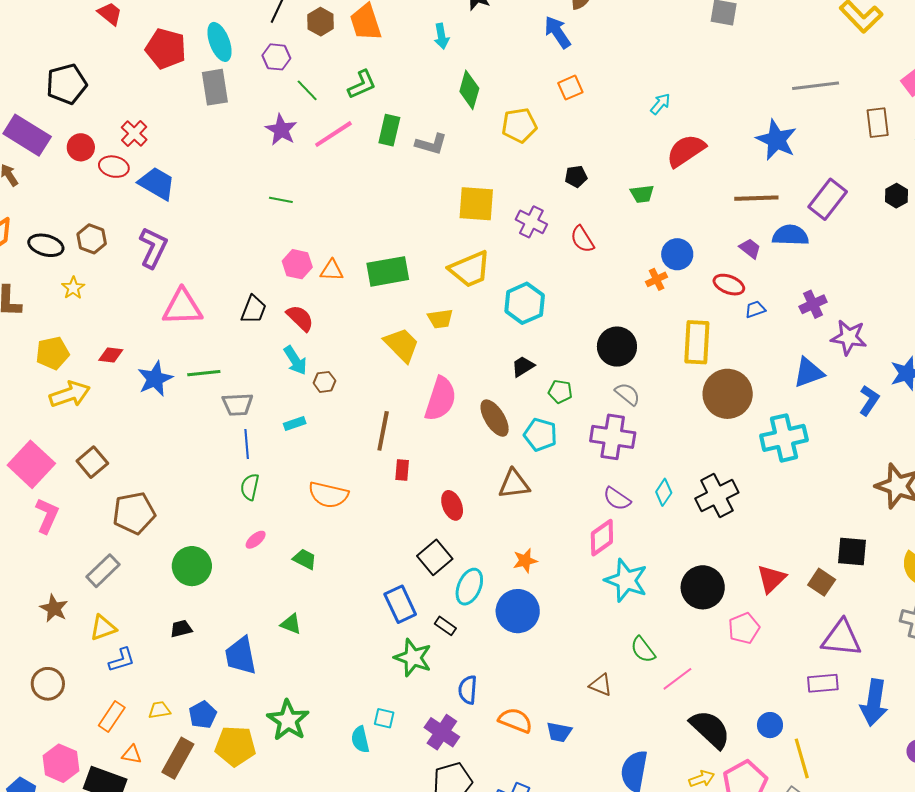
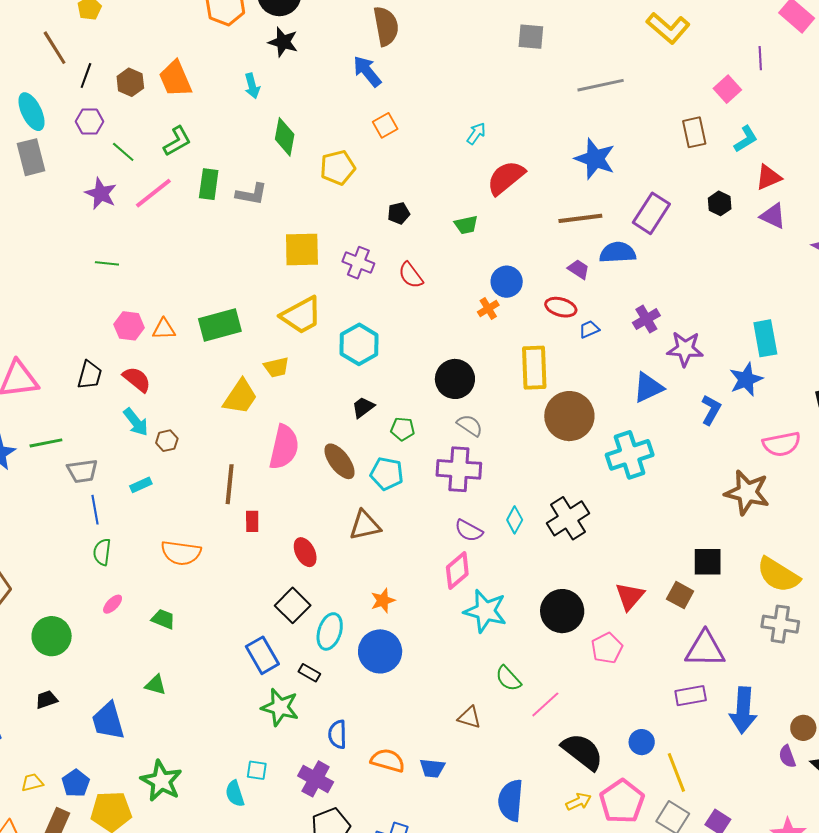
gray line: (816, 86) -> (601, 85), moved
yellow trapezoid: (402, 345) -> (240, 397), turned 84

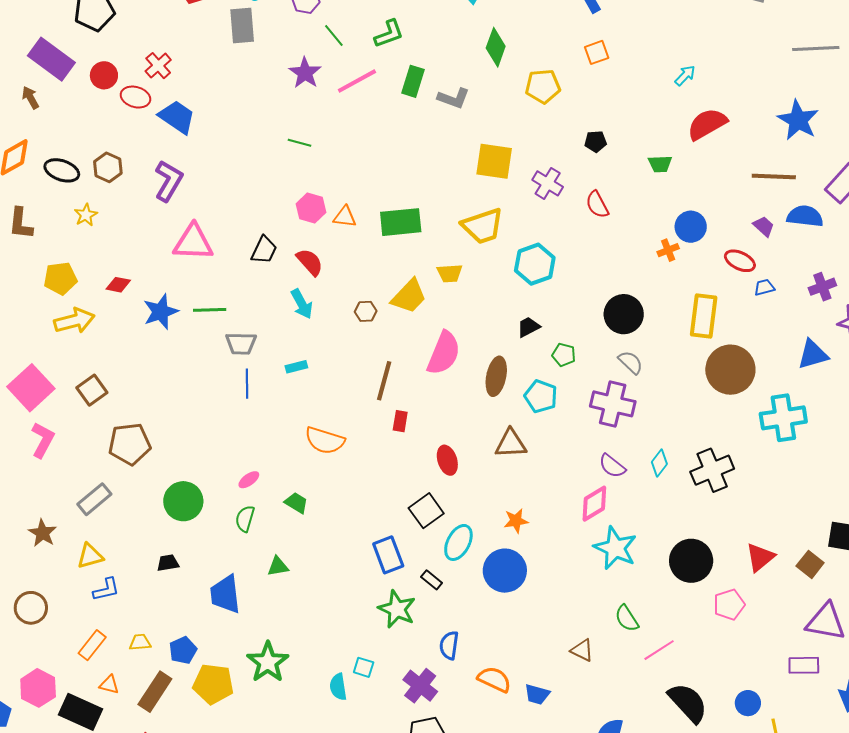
brown hexagon: (167, 441) -> (366, 311), moved
brown ellipse: (340, 461) -> (496, 376), turned 39
green semicircle: (102, 552) -> (245, 519), moved
green triangle: (156, 685) -> (278, 566), turned -35

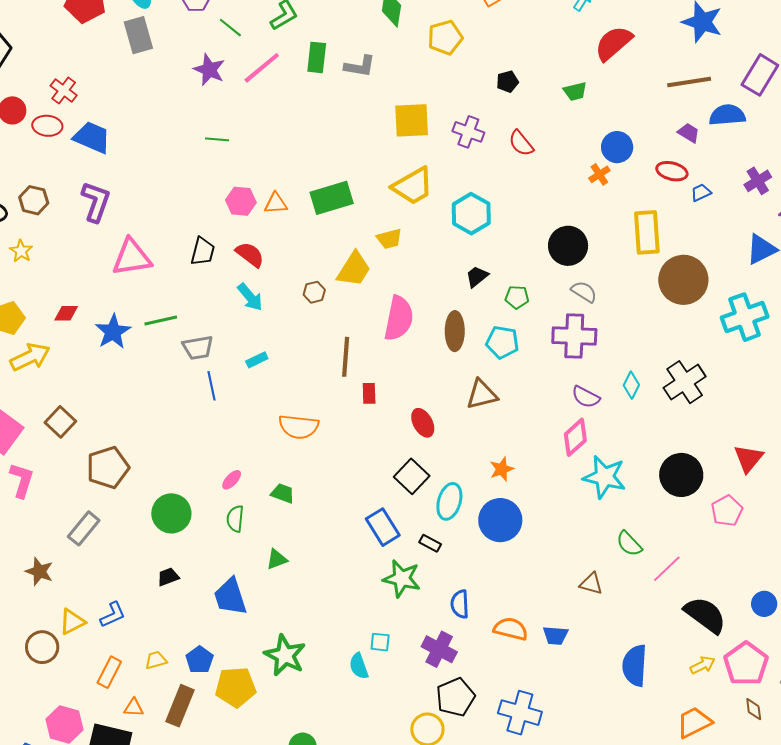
yellow triangle: (90, 556) -> (72, 622), moved

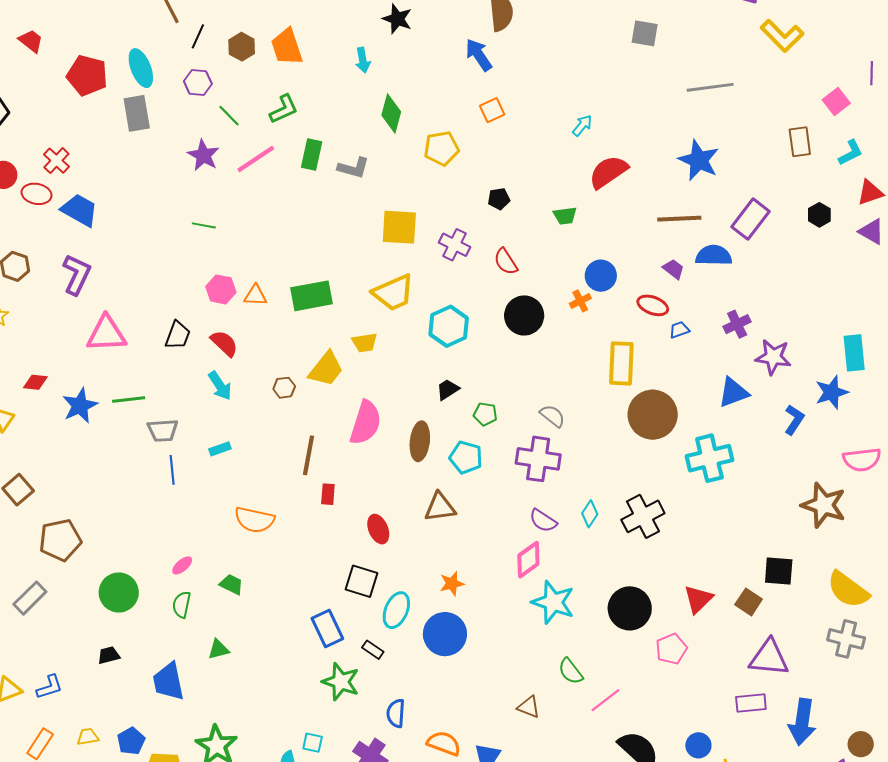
black circle: (568, 246) -> (524, 315), moved
black square: (412, 476) -> (361, 581), turned -32

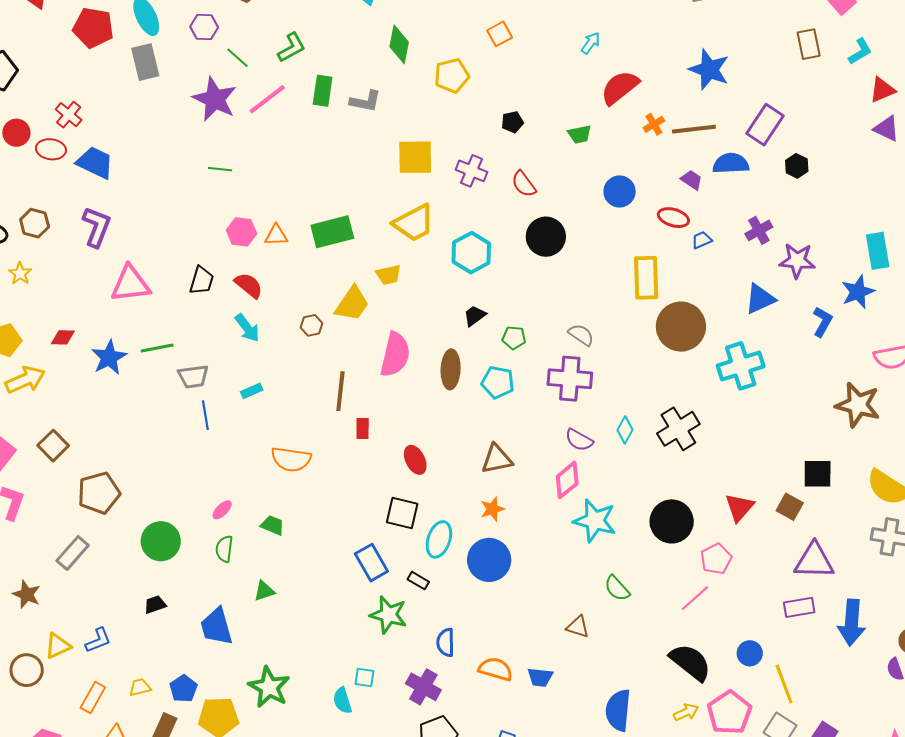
purple star: (203, 155) -> (215, 99), size x1.4
black hexagon: (819, 215) -> (797, 166), moved
orange cross: (580, 301) -> (654, 124), moved
brown triangle: (440, 507) -> (497, 459), moved
pink line: (605, 700) -> (695, 598), moved

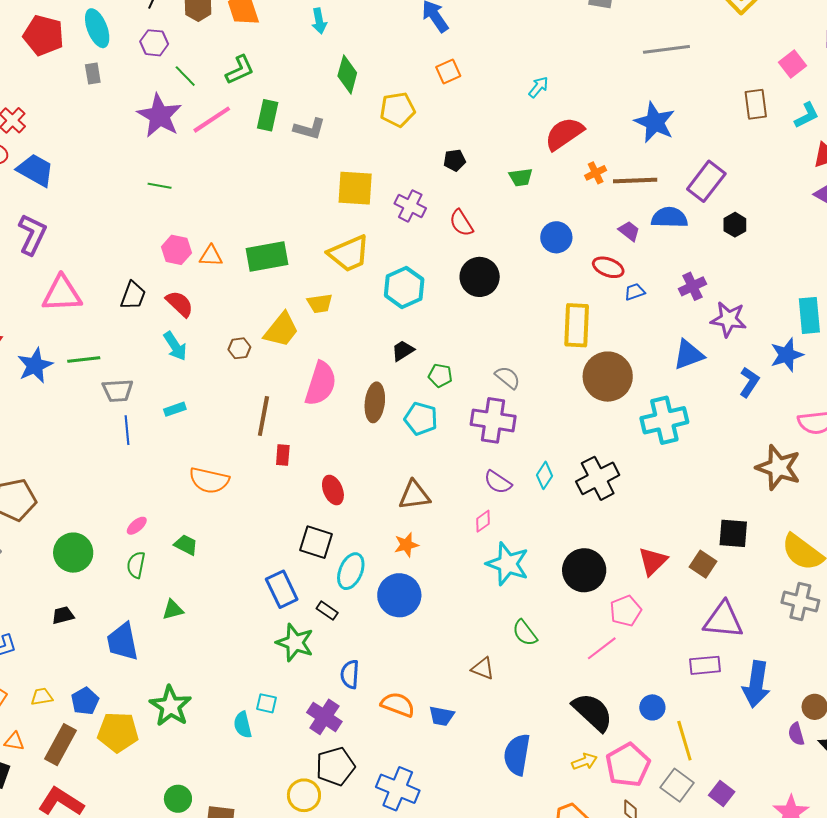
gray rectangle: (145, 62) -> (93, 74), size x0.6
pink diamond: (567, 480) -> (483, 521), size x0.6

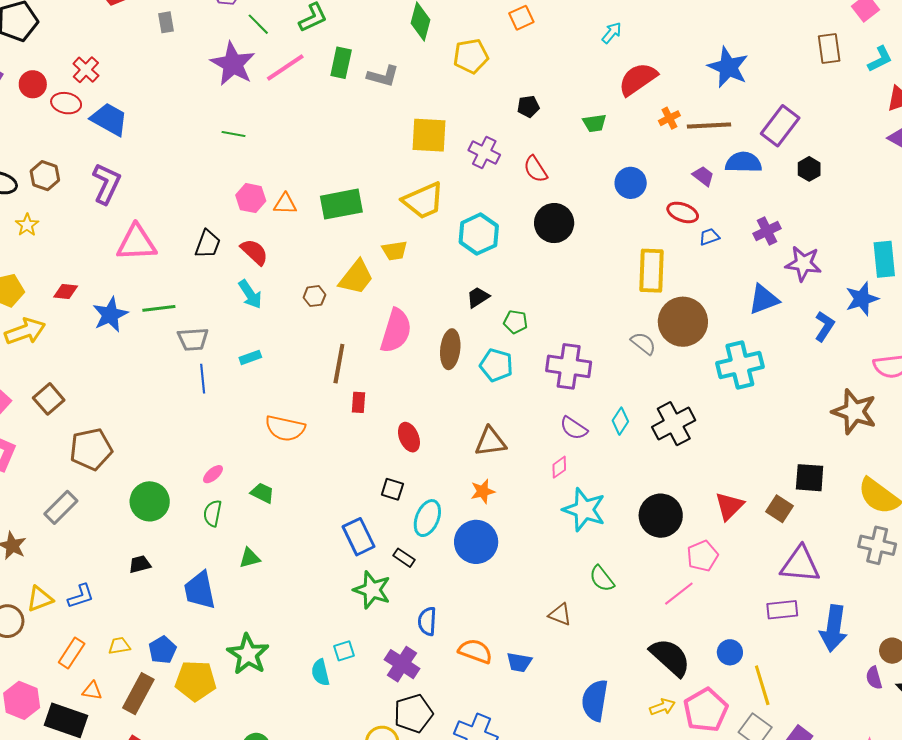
gray semicircle: (508, 377) -> (643, 343), moved
black square: (316, 542) -> (392, 489), size x0.7
cyan square: (266, 703) -> (344, 651), turned -30

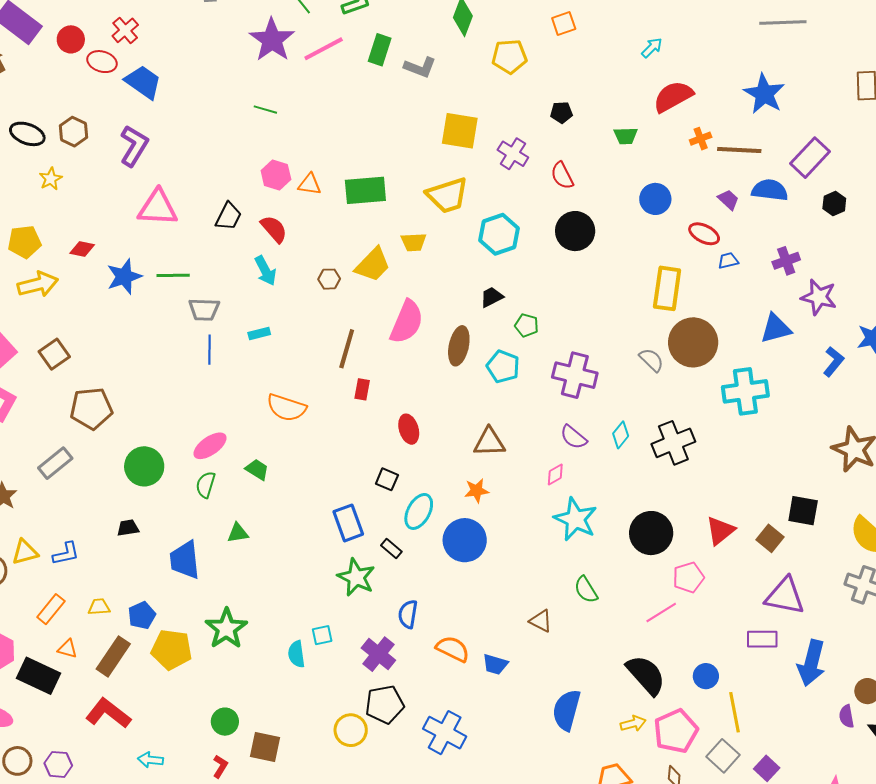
pink ellipse: (213, 474) -> (210, 446), size x1.6

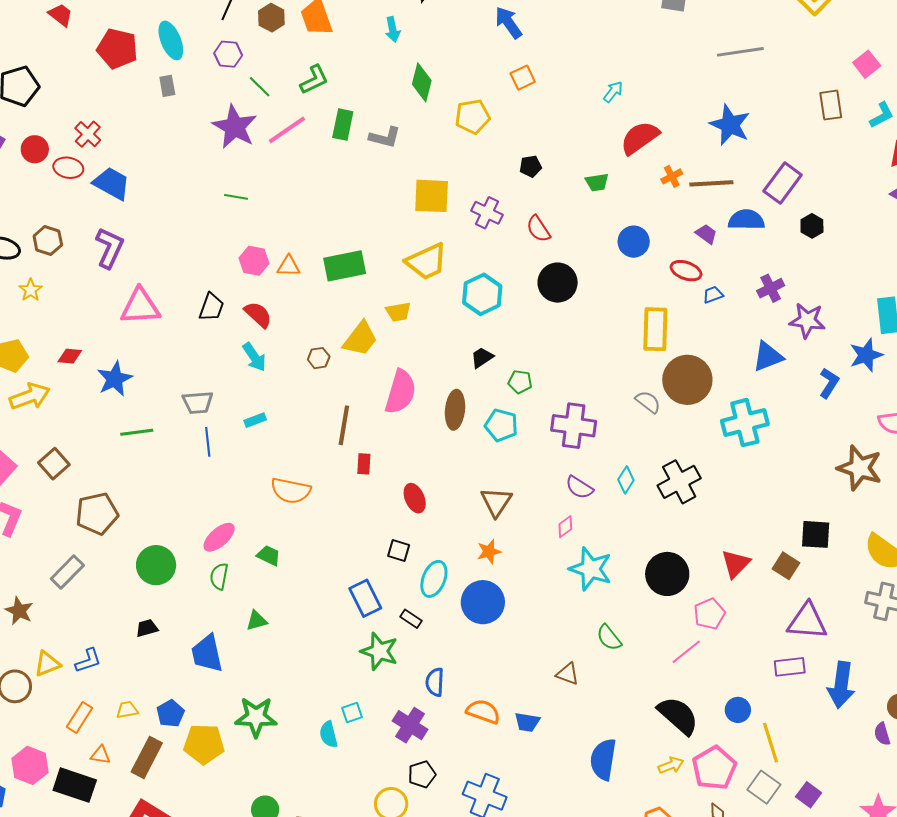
green line: (173, 275) -> (137, 432), moved
brown triangle: (489, 442) -> (496, 502), turned -48
green star: (226, 629) -> (256, 717), turned -30
black pentagon: (385, 704) -> (422, 774), size x0.7

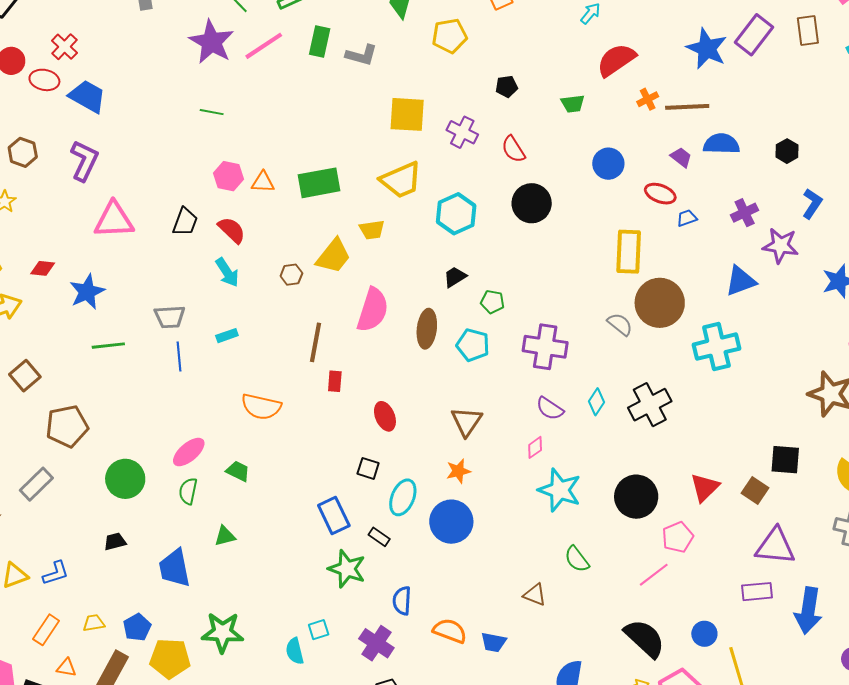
purple rectangle: (783, 183) -> (754, 35), moved
blue L-shape: (829, 383) -> (812, 204), moved

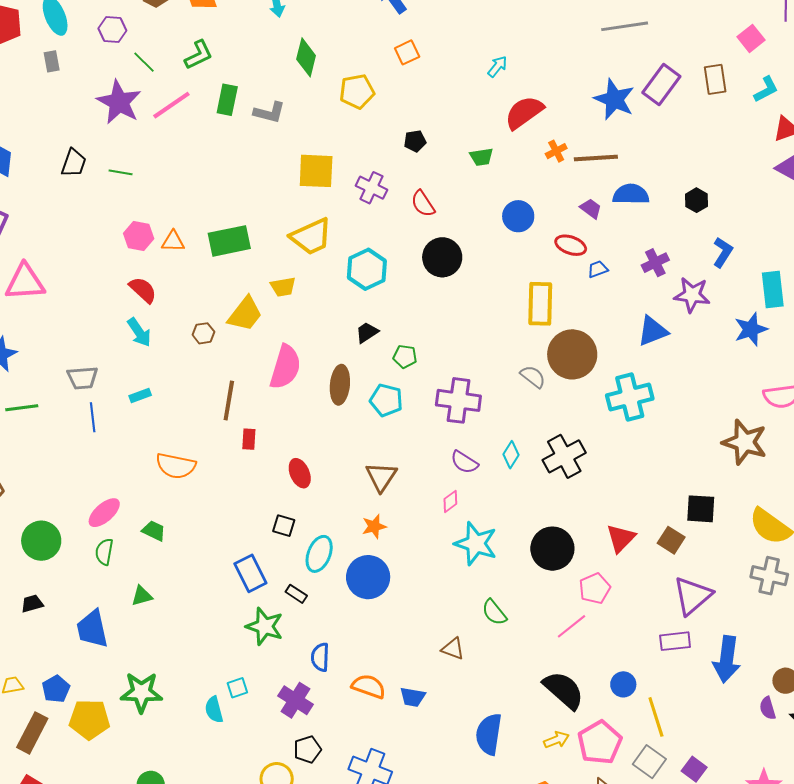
black trapezoid: (185, 222) -> (74, 163), moved
purple triangle: (775, 546) -> (693, 596), turned -45

